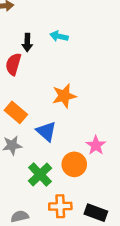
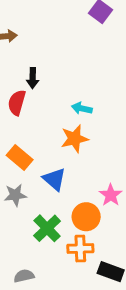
cyan arrow: (59, 36) -> (82, 108), moved
orange cross: (60, 206) -> (80, 249), moved

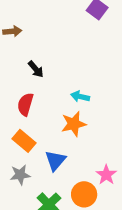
black arrow: (33, 78) -> (36, 69), turned -42
red semicircle: (17, 103) -> (25, 104), moved
blue triangle: (54, 179) -> (55, 160), turned 30

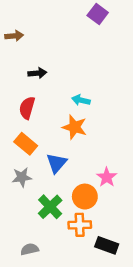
black arrow: (36, 69) -> (37, 73), turned -54
orange star: (74, 124) -> (75, 127), turned 30

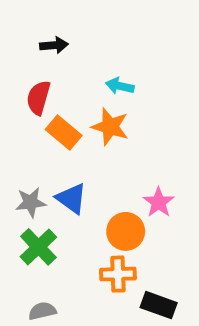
orange rectangle: (26, 144) -> (64, 133), moved
blue triangle: (57, 163) -> (71, 198), moved, turned -35
green cross: (50, 207) -> (38, 247), moved

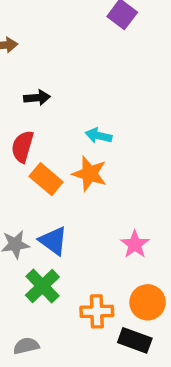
orange circle: (126, 231) -> (148, 302), moved
green cross: (38, 247) -> (42, 286), moved

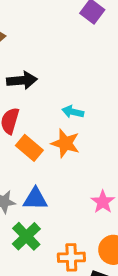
black arrow: (37, 98) -> (22, 80), size x1.4
blue triangle: (53, 241) -> (35, 199), turned -35

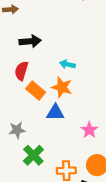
blue triangle: (35, 199) -> (55, 113), moved

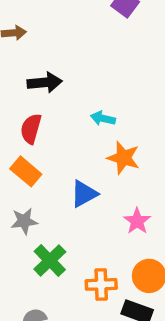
orange star: (62, 87) -> (123, 158), moved
orange rectangle: (36, 91) -> (26, 171), moved
blue triangle: (55, 113) -> (84, 194), turned -30

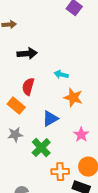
red semicircle: (31, 129) -> (28, 87), moved
green cross: (50, 260) -> (41, 148), moved

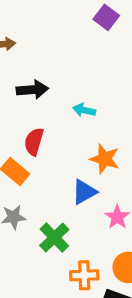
cyan arrow: (61, 75) -> (84, 110), moved
blue triangle: (50, 119) -> (84, 192), moved

